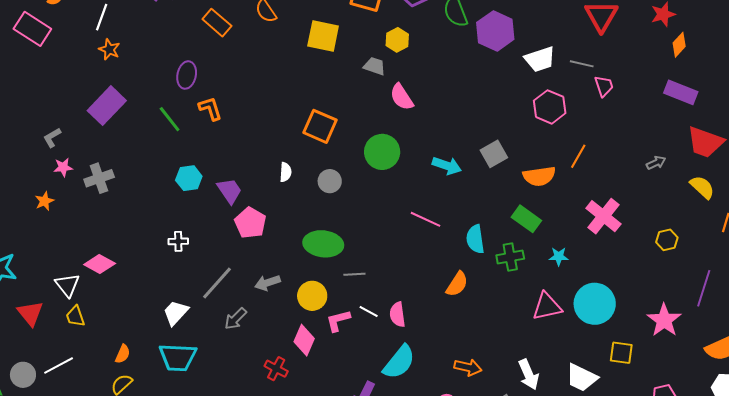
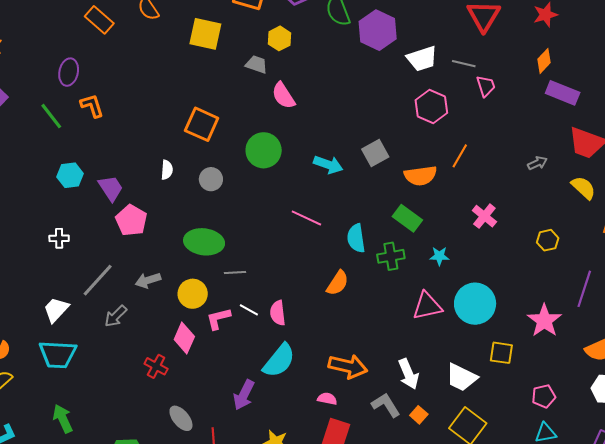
orange diamond: (679, 45) -> (544, 61), moved
pink cross: (603, 216) -> (484, 216), size x0.7
orange arrow: (468, 367) -> (348, 366), size x1.4

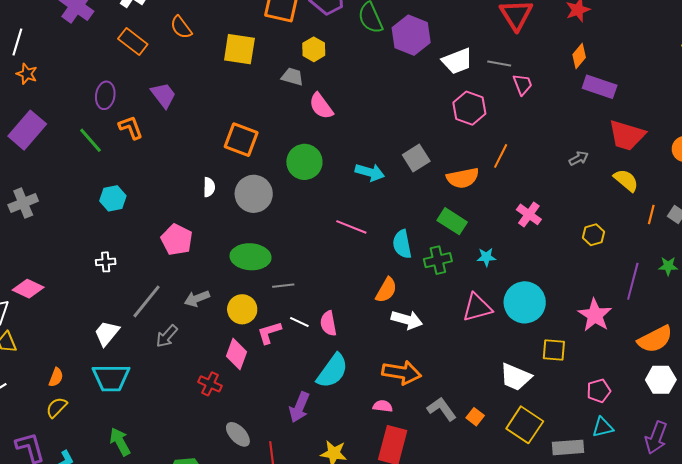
gray circle: (211, 179) -> (254, 194), size x1.6
purple trapezoid: (111, 188) -> (163, 95), moved
white arrow: (408, 374) -> (407, 320), moved, turned -48

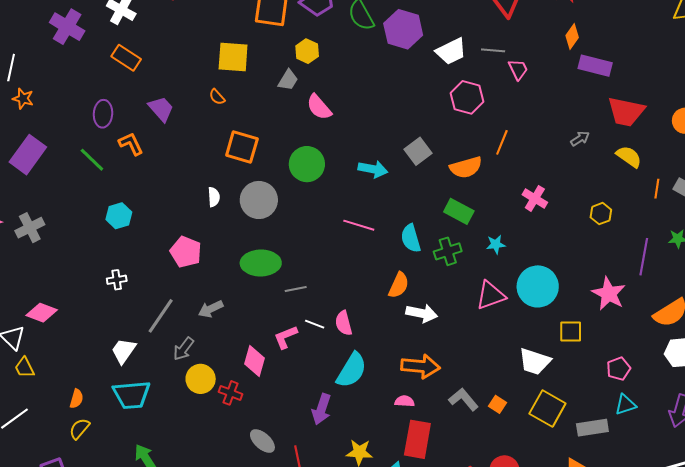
orange semicircle: (181, 27) -> (217, 97), moved, size x0.7
gray trapezoid: (292, 77) -> (288, 80), turned 110
yellow circle: (242, 309) -> (201, 379), moved

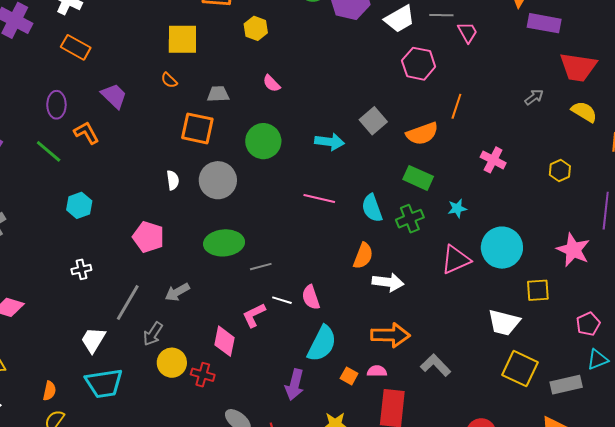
gray trapezoid: (288, 80) -> (218, 94), moved, turned -120
pink semicircle: (319, 107) -> (272, 83), size x0.7
orange square: (497, 404) -> (349, 376), moved

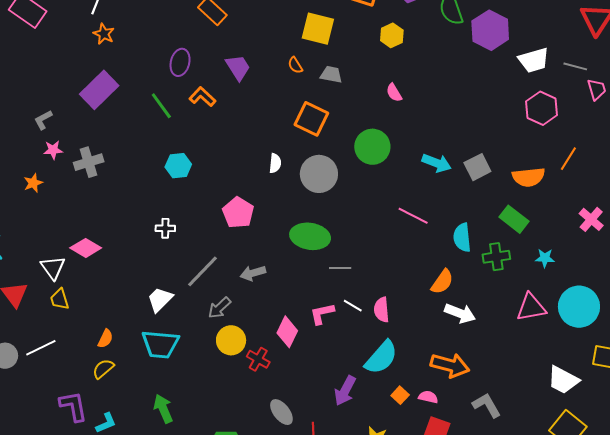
gray trapezoid: (218, 94) -> (331, 75), moved
gray square: (373, 121) -> (477, 167), moved
orange L-shape: (86, 133) -> (202, 97), turned -32

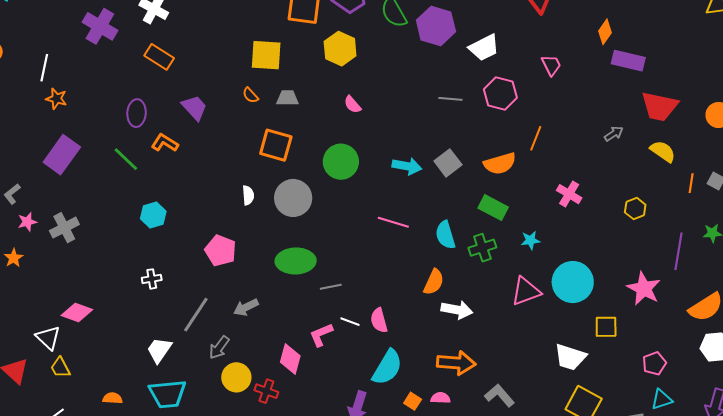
yellow hexagon: (392, 35) -> (340, 49), size x1.4
gray line: (575, 66) -> (450, 99), moved
orange semicircle: (105, 339) -> (113, 398), turned -102

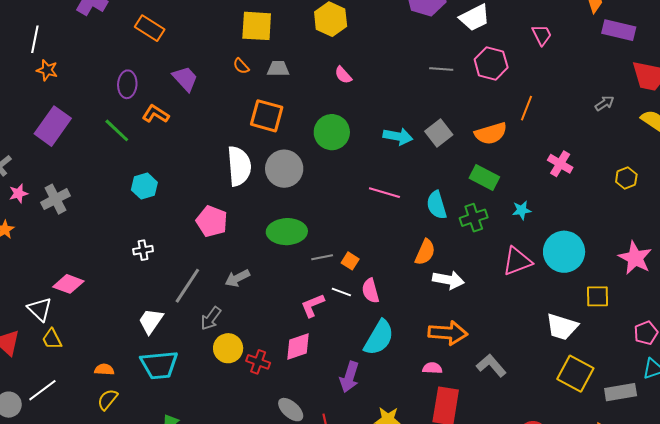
white semicircle: (248, 195) -> (239, 166), size x2.0
pink diamond: (290, 359) -> (298, 347), moved, turned 56
orange square: (413, 401) -> (350, 261), moved

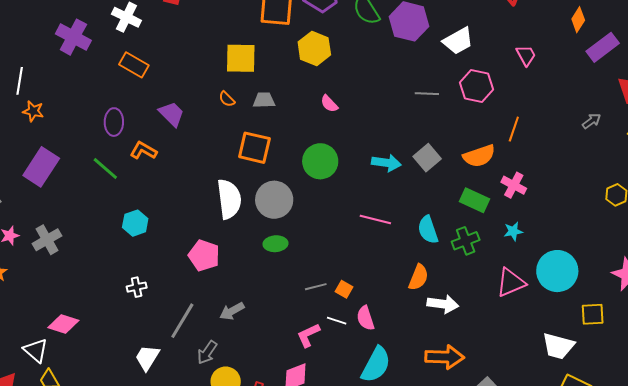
purple rectangle: (619, 30) -> (603, 47), turned -48
pink cross: (560, 164) -> (514, 185), moved
green ellipse: (287, 232) -> (275, 244), moved, size x0.6

